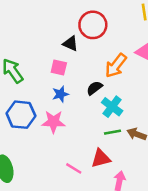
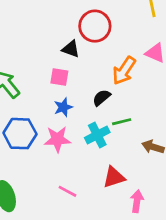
cyan cross: (112, 107) -> (97, 135), moved, turned 30
green line: (112, 132) -> (122, 122), moved
pink line: (74, 168) -> (68, 191), moved

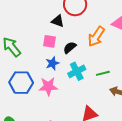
black semicircle: (102, 98) -> (70, 48), moved
green line: (122, 122) -> (103, 73), moved
cyan cross: (97, 135) -> (77, 71), moved

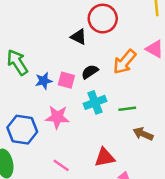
pink square: (49, 41) -> (66, 80), moved
blue star: (52, 63) -> (44, 81), moved
blue hexagon: (21, 83) -> (22, 130), moved

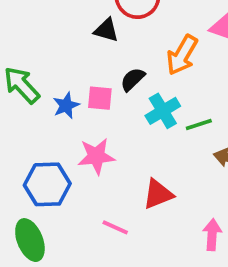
cyan cross: (95, 102) -> (163, 111), moved
red triangle: (105, 157) -> (158, 194), moved

